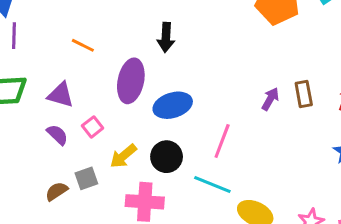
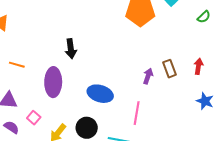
blue ellipse: (173, 105) -> (100, 94), moved, turned 45
pink line: (222, 141) -> (137, 113), moved

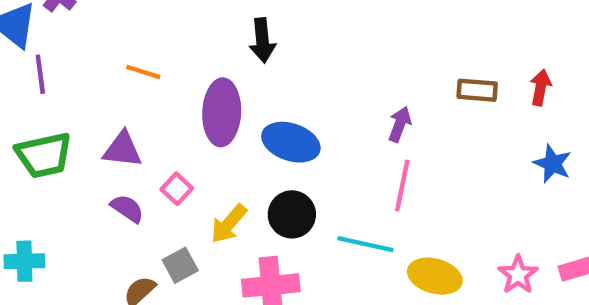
brown rectangle: (170, 69) -> (477, 90), turned -66
purple arrow: (148, 76) -> (400, 124), moved
blue ellipse: (100, 94) -> (291, 142), moved

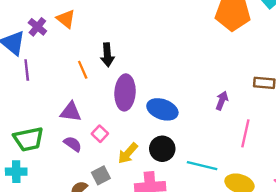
black arrow: (262, 40) -> (107, 55), moved
orange line: (143, 72) -> (83, 70), turned 48
green trapezoid: (44, 155) -> (28, 139), moved
pink line: (402, 186) -> (245, 133), moved

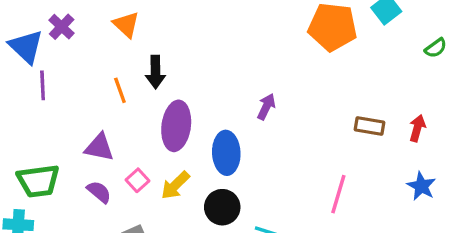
orange triangle: (66, 19) -> (126, 25), moved
purple arrow: (222, 101) -> (266, 107), moved
blue ellipse: (162, 109) -> (226, 153), turned 64
yellow arrow: (128, 153) -> (175, 185), moved

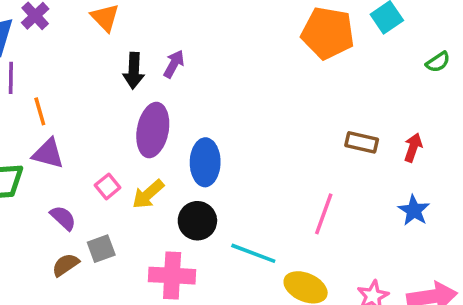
orange line: (120, 90) -> (40, 111), moved
purple arrow: (266, 107) -> (174, 64), moved
purple triangle: (99, 147) -> (48, 154), moved
purple semicircle: (99, 192) -> (63, 218), moved

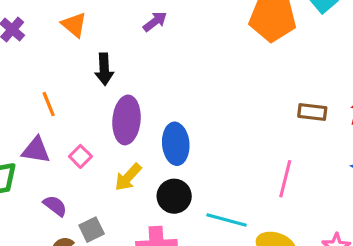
purple arrow: (174, 64) -> (155, 22), moved, turned 30
orange line: (40, 111) -> (49, 104), moved
pink square: (108, 186) -> (80, 156), moved

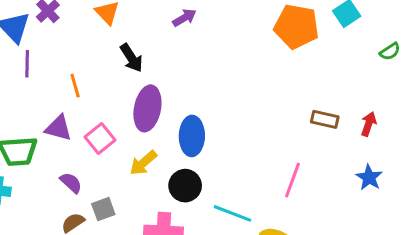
black arrow: (104, 69) -> (131, 58), turned -36
pink square: (80, 156) -> (100, 139), size x1.4

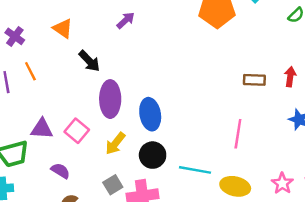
orange line: (75, 86) -> (30, 71), moved
gray square: (103, 209) -> (113, 185), moved

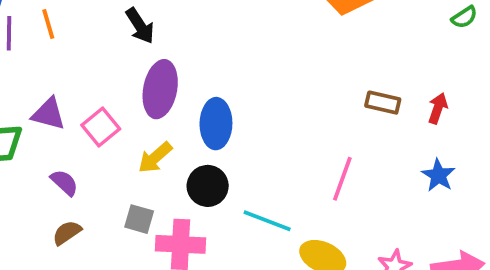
gray square: (113, 185) -> (139, 219), turned 36

